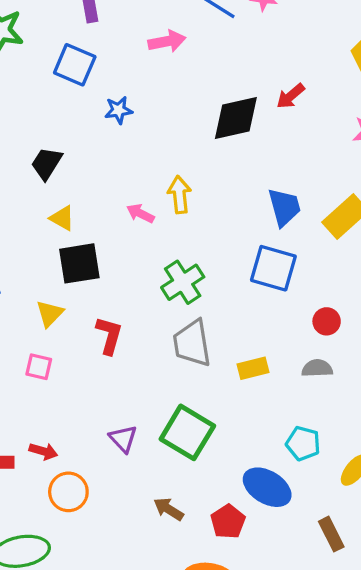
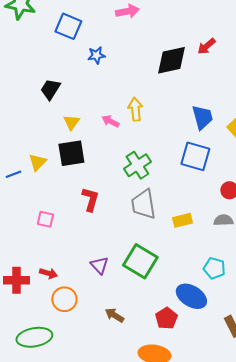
yellow triangle: (62, 218) -> (71, 122), moved, turned 36
yellow triangle: (50, 314) -> (37, 162), moved
brown arrow: (169, 509) -> (114, 315), moved

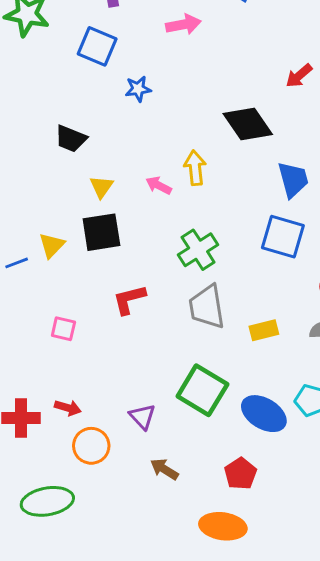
black diamond: (171, 60) -> (248, 124), moved, turned 68
black trapezoid: (50, 89) -> (71, 139), turned -100
red L-shape: (90, 199) -> (129, 300), turned -120
purple triangle: (99, 265) -> (142, 417), moved
blue ellipse: (191, 296) -> (264, 414), moved

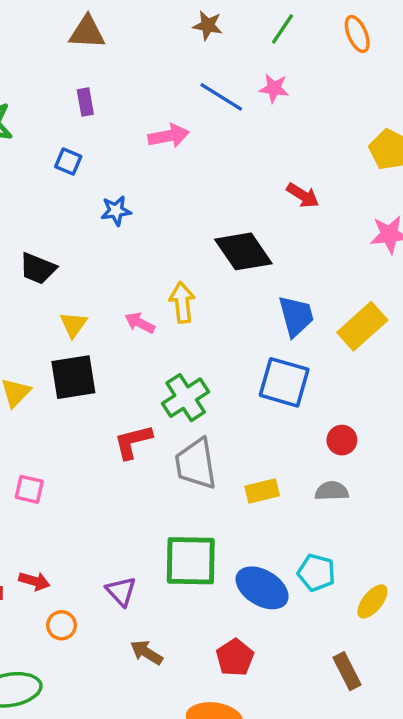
blue square: (97, 46) -> (68, 161), size x0.6
red arrow: (299, 76) -> (303, 195), turned -108
red L-shape: (129, 300) -> (133, 442), moved
green square: (202, 390) -> (191, 561), turned -30
orange circle: (91, 446) -> (62, 625), size x0.7

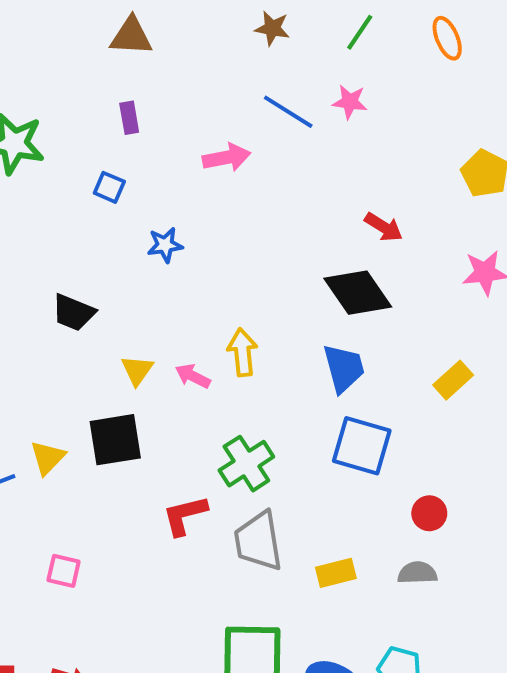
black diamond: (243, 251) -> (358, 293), moved
blue trapezoid: (296, 316) -> (344, 368), moved
yellow triangle: (73, 325) -> (137, 370), moved
yellow rectangle: (362, 326) -> (453, 380), size x0.7

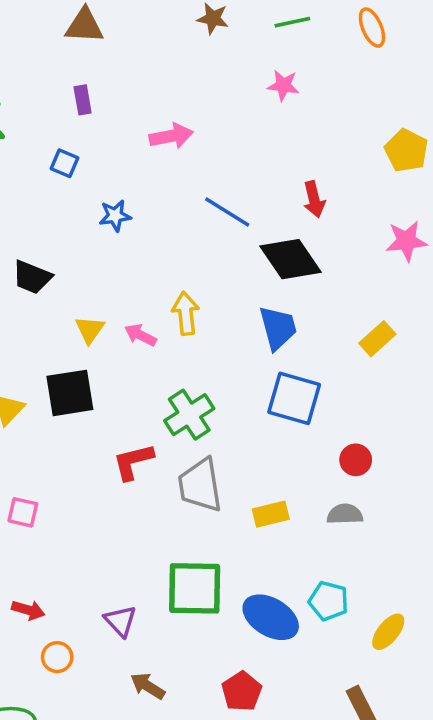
green line: (360, 32) -> (292, 22), turned 44
blue line: (288, 112) -> (227, 212), moved
red arrow: (384, 227) -> (314, 199), turned 44

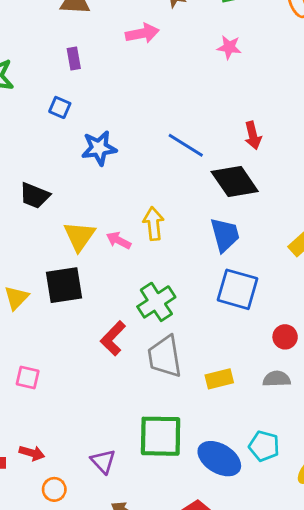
pink arrow: (171, 136) -> (142, 33), moved
blue star: (115, 216) -> (99, 148), size x1.4
yellow triangle: (90, 330) -> (79, 236), size x1.4
red L-shape: (133, 462) -> (113, 338), turned -32

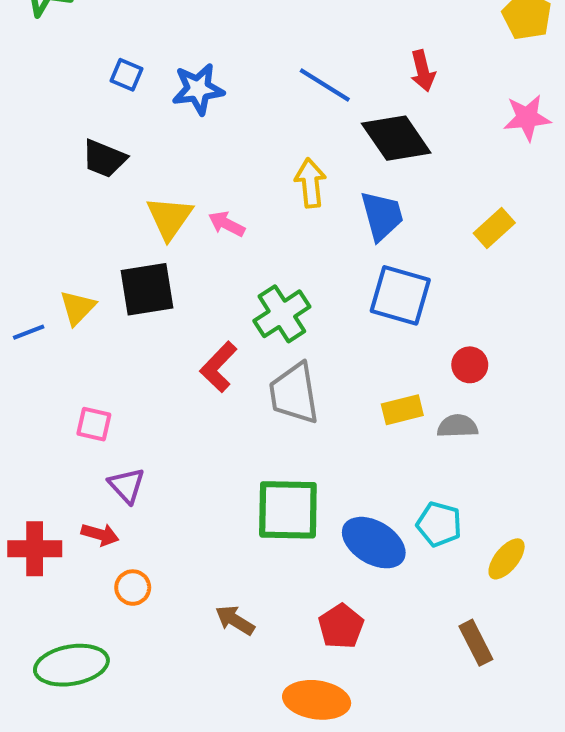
blue square: (60, 107) -> (127, 75), moved
yellow arrow: (154, 224) -> (310, 183), moved
yellow rectangle: (219, 379) -> (402, 410), moved
purple triangle: (103, 461) -> (127, 485), moved

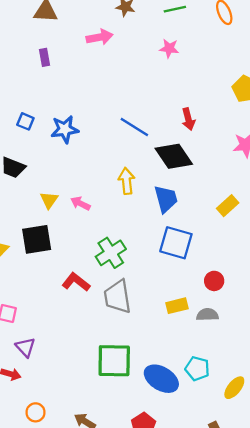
yellow triangle: (169, 218) -> (49, 200), size x0.7
red L-shape: (219, 367) -> (76, 282), turned 84
orange circle: (133, 588) -> (36, 412), moved

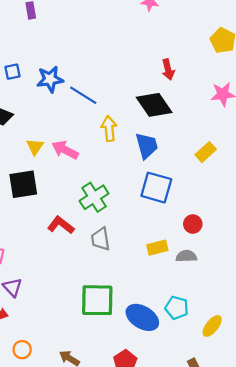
blue square: (25, 121) -> (12, 72), turned -35
blue line: (134, 127) -> (83, 95), moved
pink arrow: (80, 203) -> (65, 150), size x1.4
gray trapezoid: (118, 297) -> (100, 239), size x0.7

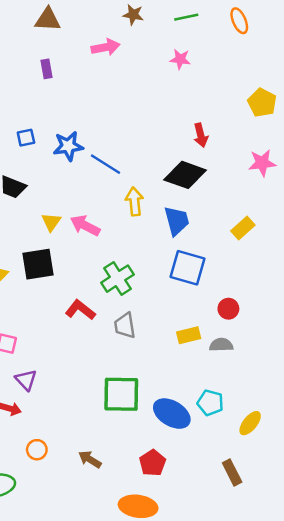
black diamond: (154, 105) -> (185, 175), turned -36

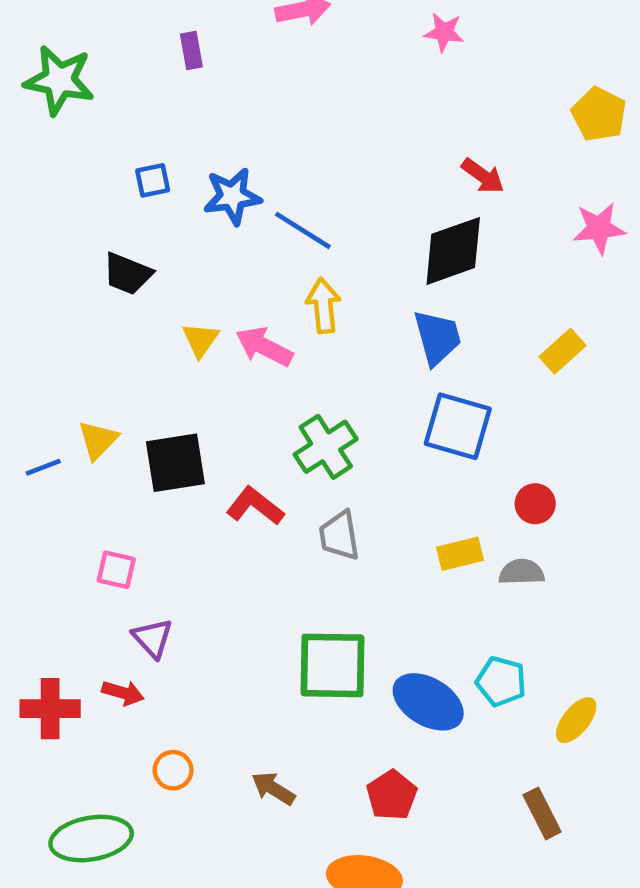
red arrow: (201, 135) -> (483, 176), turned -40
black diamond: (185, 175) -> (453, 251), turned -39
yellow arrow: (134, 201) -> (323, 306), moved
black square: (38, 264) -> (175, 463), moved

